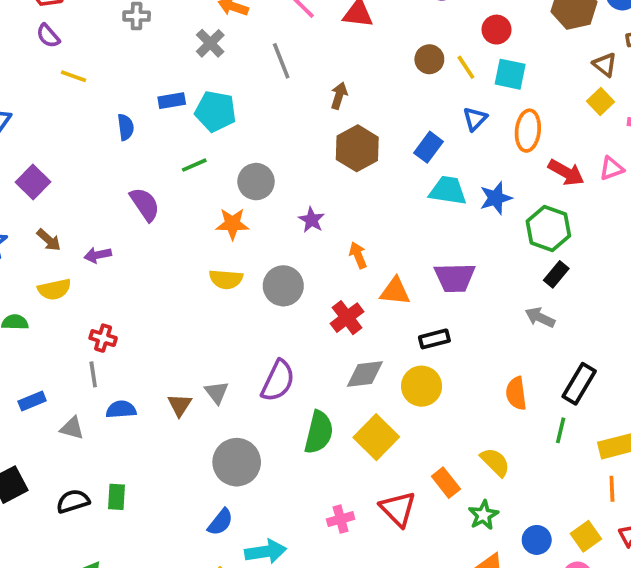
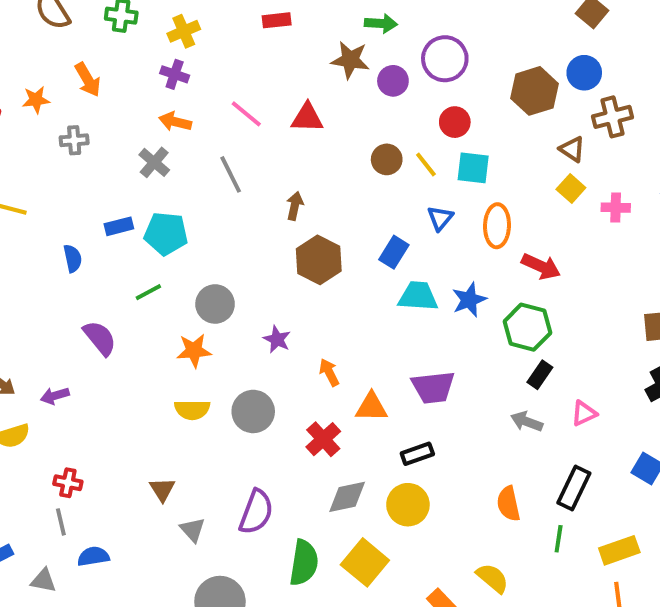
pink triangle: (612, 168) -> (584, 413), moved
brown triangle: (180, 405) -> (162, 490), moved

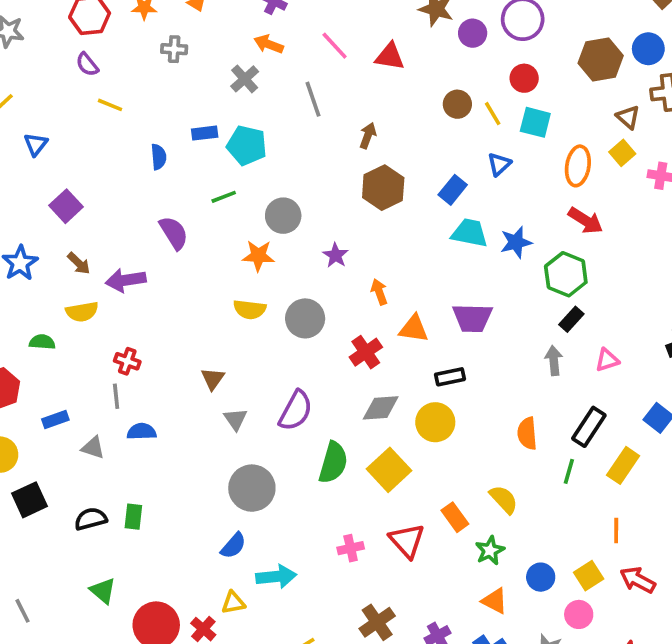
orange ellipse: (497, 226) -> (578, 166), moved
purple arrow: (55, 396) -> (126, 280), size x1.5
gray arrow: (527, 422) -> (554, 361), turned 56
yellow rectangle: (619, 550) -> (623, 465), moved, turned -44

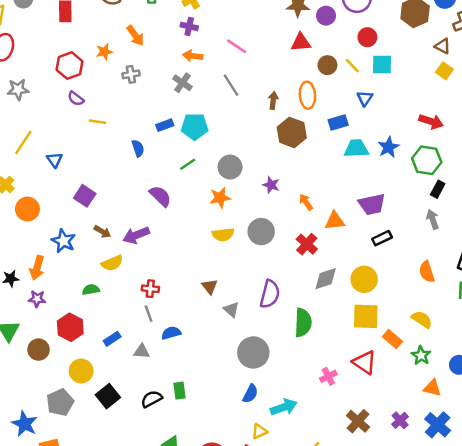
red triangle: (390, 56) -> (301, 42), moved
orange ellipse: (578, 166) -> (307, 95), moved
blue rectangle: (453, 190) -> (338, 123), turned 48
black rectangle: (450, 377) -> (382, 238), moved
yellow square: (389, 470) -> (366, 316), moved, turned -32

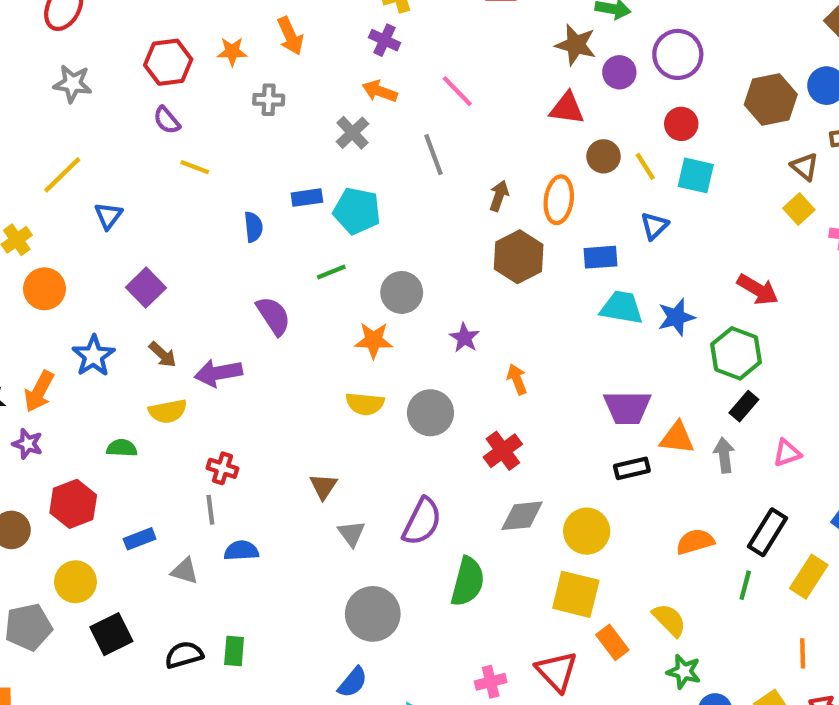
orange triangle: (335, 221) -> (677, 438), moved
orange semicircle: (427, 272) -> (695, 542), turned 80
green star: (421, 355) -> (684, 672), moved, turned -30

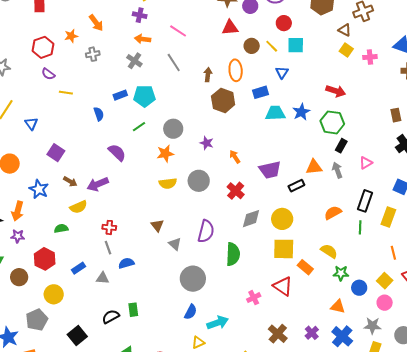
purple trapezoid: (627, 407) -> (270, 170), moved
black square: (111, 634) -> (77, 335), moved

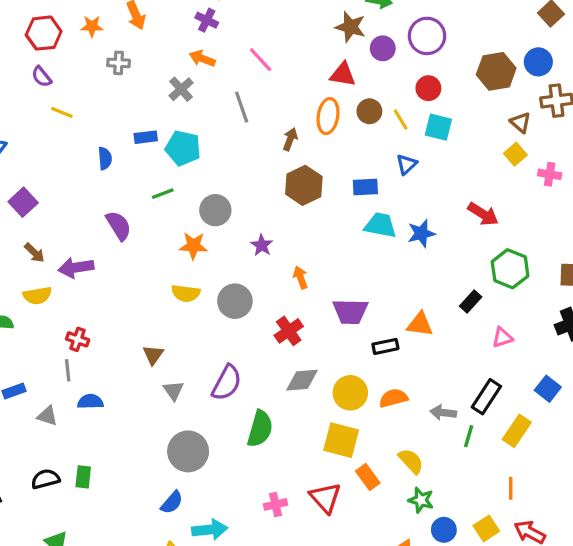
orange ellipse: (236, 70) -> (328, 116), moved
green hexagon: (332, 122) -> (510, 269), moved
gray arrow: (337, 170) -> (443, 413), moved, turned -77
orange semicircle: (333, 213) -> (393, 398), moved

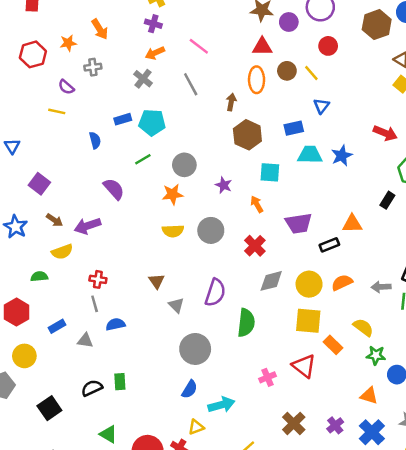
orange arrow: (202, 58) -> (155, 53), turned -36
purple semicircle: (42, 77) -> (66, 87), moved
cyan square: (438, 127) -> (270, 172), moved

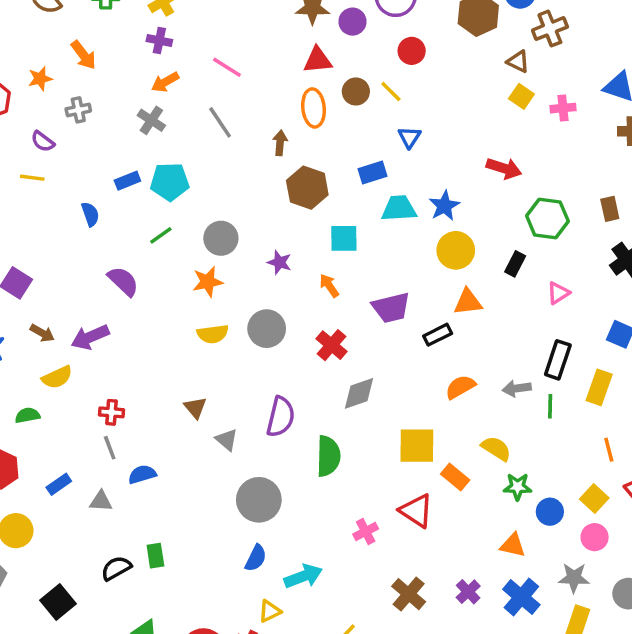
yellow circle: (309, 284) -> (456, 250), moved

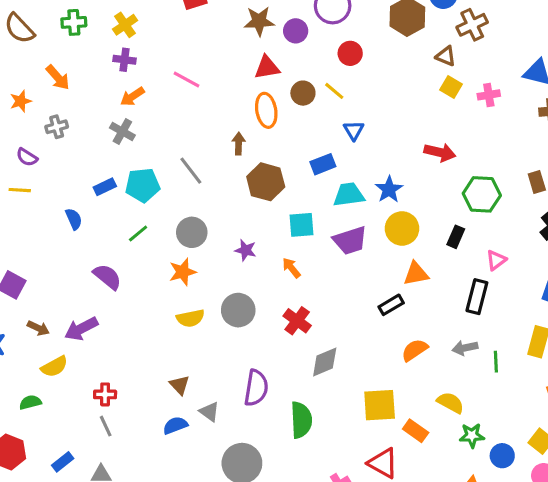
gray line: (220, 122) -> (191, 171), moved
purple trapezoid: (391, 308) -> (350, 240), moved
black rectangle: (558, 360) -> (477, 297), moved
blue semicircle: (142, 474) -> (175, 425), moved

